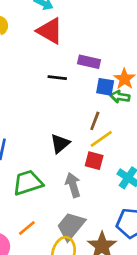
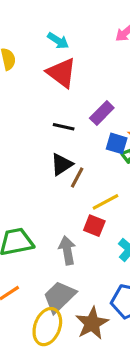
purple rectangle: (89, 62) -> (102, 113), turned -65
brown line: (95, 121) -> (77, 178), moved
black triangle: (60, 144) -> (62, 164), moved

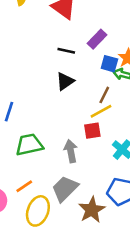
brown line: (77, 178) -> (104, 95), moved
red square: (94, 226) -> (92, 131), turned -30
yellow ellipse: (47, 327) -> (38, 211), moved

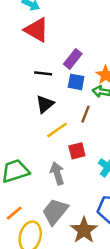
blue square: (109, 64) -> (76, 82), moved
yellow line: (101, 111) -> (57, 130), moved

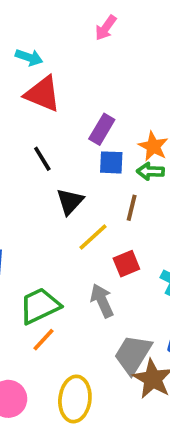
black line: (43, 73) -> (42, 159), moved, turned 60
gray trapezoid: (55, 212) -> (133, 354), moved
orange line: (14, 213) -> (44, 340), moved

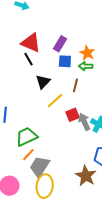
red triangle: (43, 94) -> (31, 43), moved
gray arrow: (102, 301) -> (84, 122), moved
gray trapezoid: (133, 354) -> (40, 166), moved

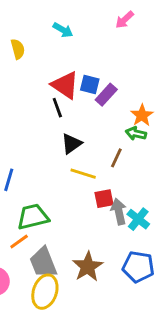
blue square: (65, 61) -> (90, 85), moved
yellow line: (55, 101) -> (83, 174), turned 48
orange line: (28, 155) -> (19, 242), moved
gray trapezoid: (40, 166) -> (43, 263), turned -65
brown star: (86, 176) -> (88, 267), moved

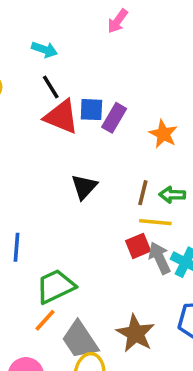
black line: (57, 108) -> (51, 87), moved
green arrow: (136, 134) -> (172, 195), moved
yellow line: (83, 174) -> (155, 222), moved

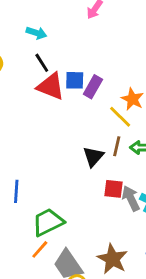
black triangle: (84, 187) -> (93, 157), moved
yellow line: (155, 222) -> (120, 117), moved, turned 40
red square: (138, 246) -> (114, 189), turned 30

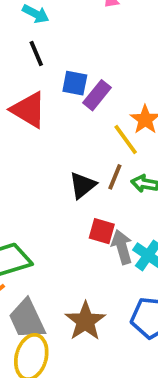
red triangle: (51, 86) -> (29, 110), moved

